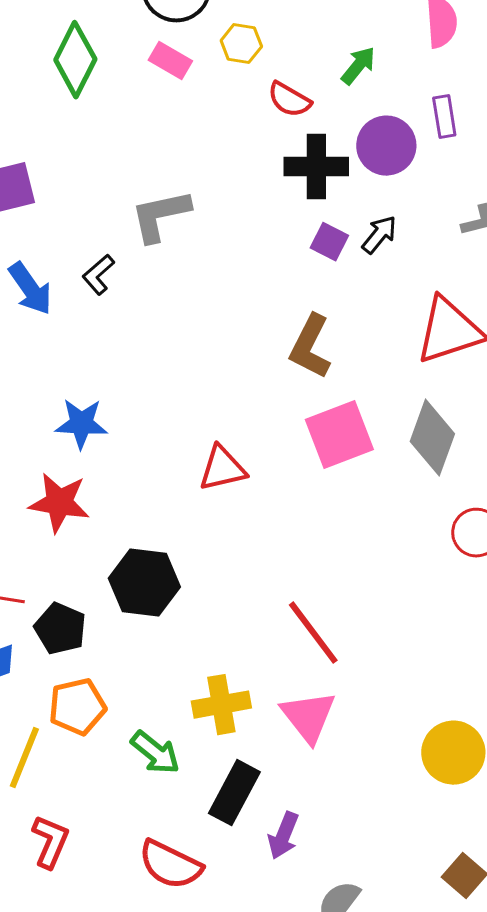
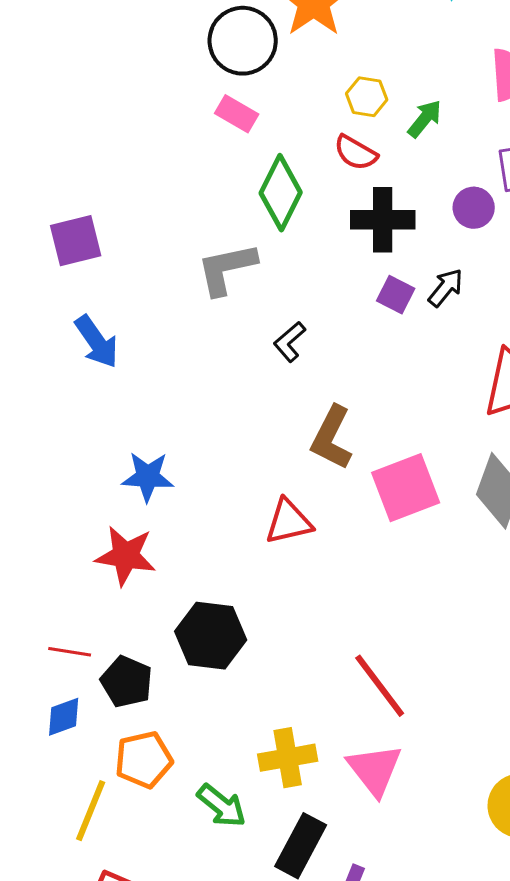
yellow hexagon: (241, 44) -> (367, 97), moved
green diamond: (75, 60) -> (281, 193), moved
purple circle: (386, 146) -> (474, 208), moved, size x0.7
black L-shape: (98, 275) -> (290, 342), moved
brown L-shape: (310, 347) -> (332, 438), moved

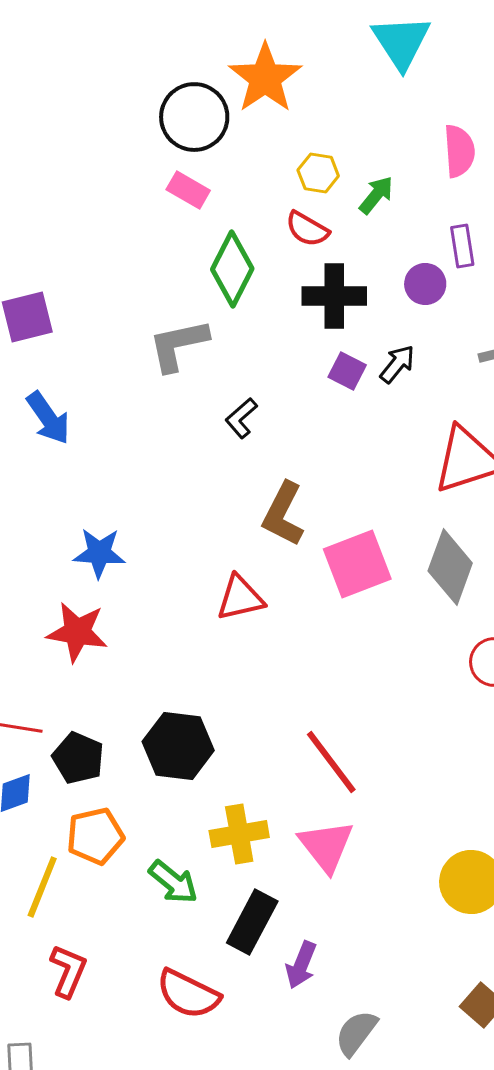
black hexagon: (211, 636) -> (178, 746), moved

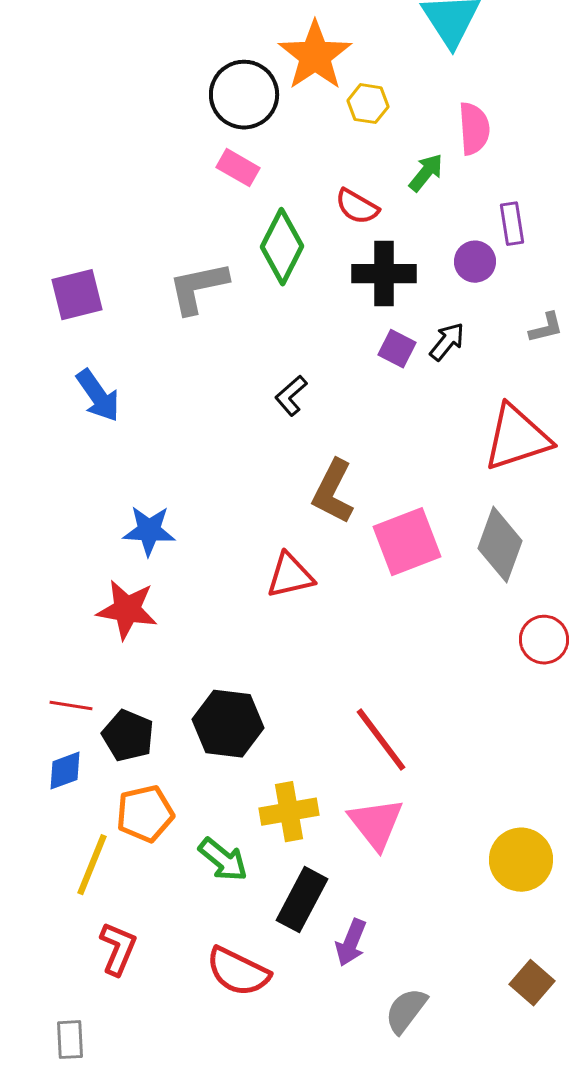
pink semicircle: (459, 151) -> (474, 129), moved
yellow hexagon: (318, 173) -> (368, 104), moved
gray L-shape: (178, 345) -> (198, 288), moved

